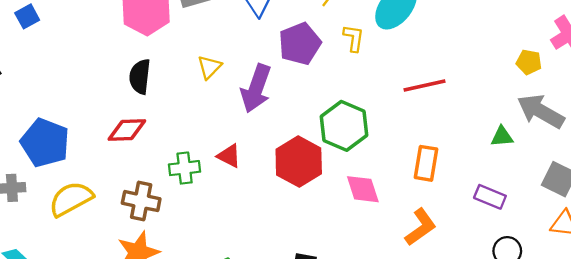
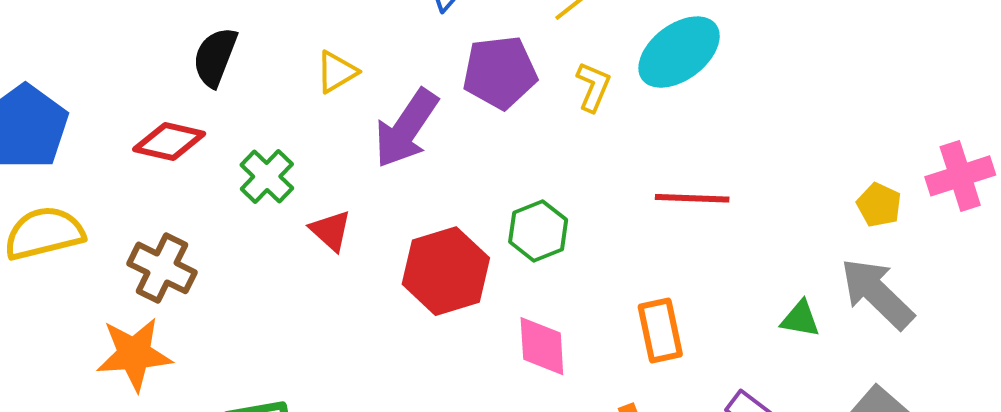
green hexagon: (344, 126) -> (538, 231), size x0.7
orange rectangle: (426, 163) -> (660, 331), turned -36
green cross: (185, 168) -> (267, 177), moved, turned 36

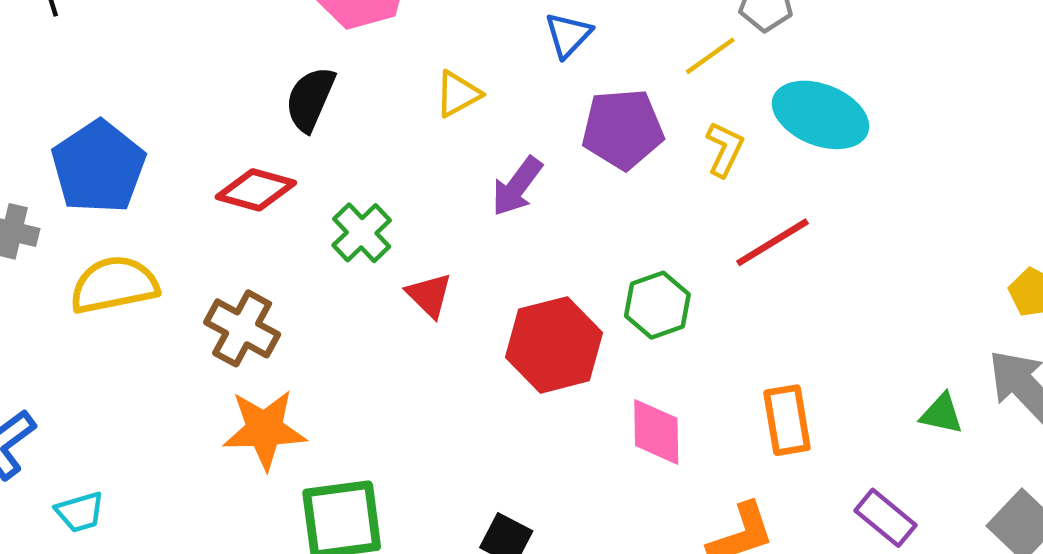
cyan ellipse: (679, 52) -> (821, 115), turned 56
yellow triangle: (337, 72) -> (458, 94), moved
purple arrow: (406, 128) -> (517, 186), size x0.7
red line: (692, 198) -> (773, 242), moved, turned -36
orange star: (134, 354) -> (264, 429), moved

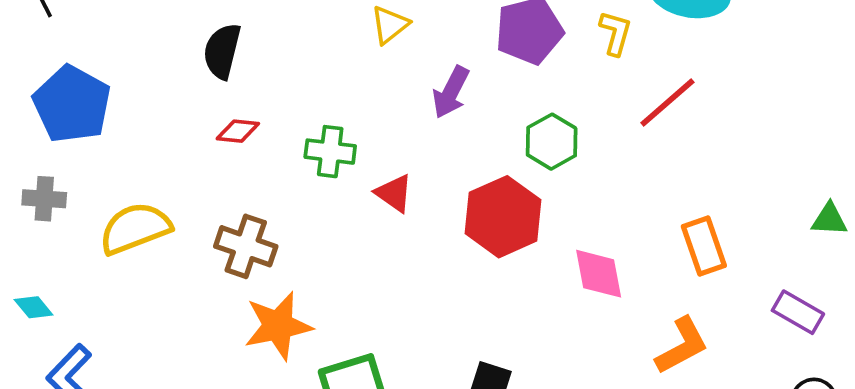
black semicircle: (310, 99) -> (222, 51), moved
blue pentagon: (98, 167) -> (72, 104), moved
red diamond: (256, 190) -> (238, 131), size x0.7
green cross: (362, 233) -> (330, 152), turned -30
green hexagon: (657, 305) -> (552, 142), moved

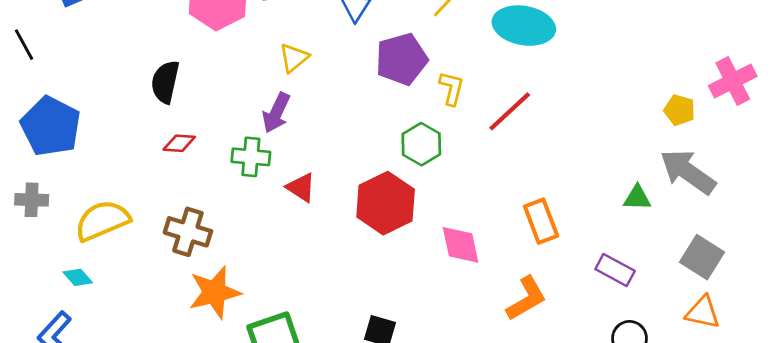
yellow L-shape: (615, 33) -> (452, 88), moved
purple arrow: (451, 92) -> (276, 113), moved
cyan diamond: (34, 307) -> (78, 277), moved

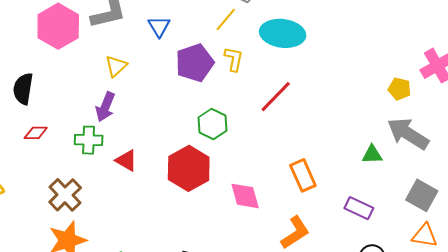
yellow L-shape: (452, 88) -> (234, 59), moved
brown cross: (188, 232) -> (65, 195), moved, turned 32

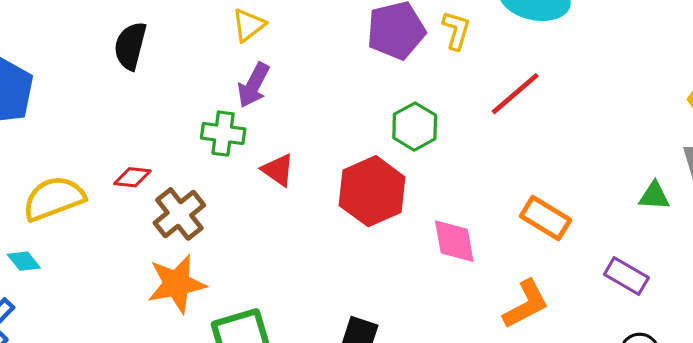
yellow triangle: (116, 66) -> (249, 25), moved
red diamond: (36, 133) -> (132, 177), moved
orange rectangle: (303, 175) -> (546, 218), turned -40

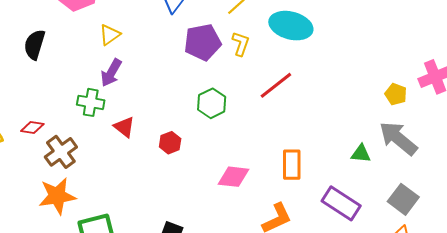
red hexagon: (372, 191) -> (170, 143), moved, size x0.5
orange rectangle: (546, 218) -> (292, 165), turned 56
pink diamond: (454, 241) -> (234, 177), turned -76
purple rectangle: (626, 276) -> (341, 203), size x1.4

